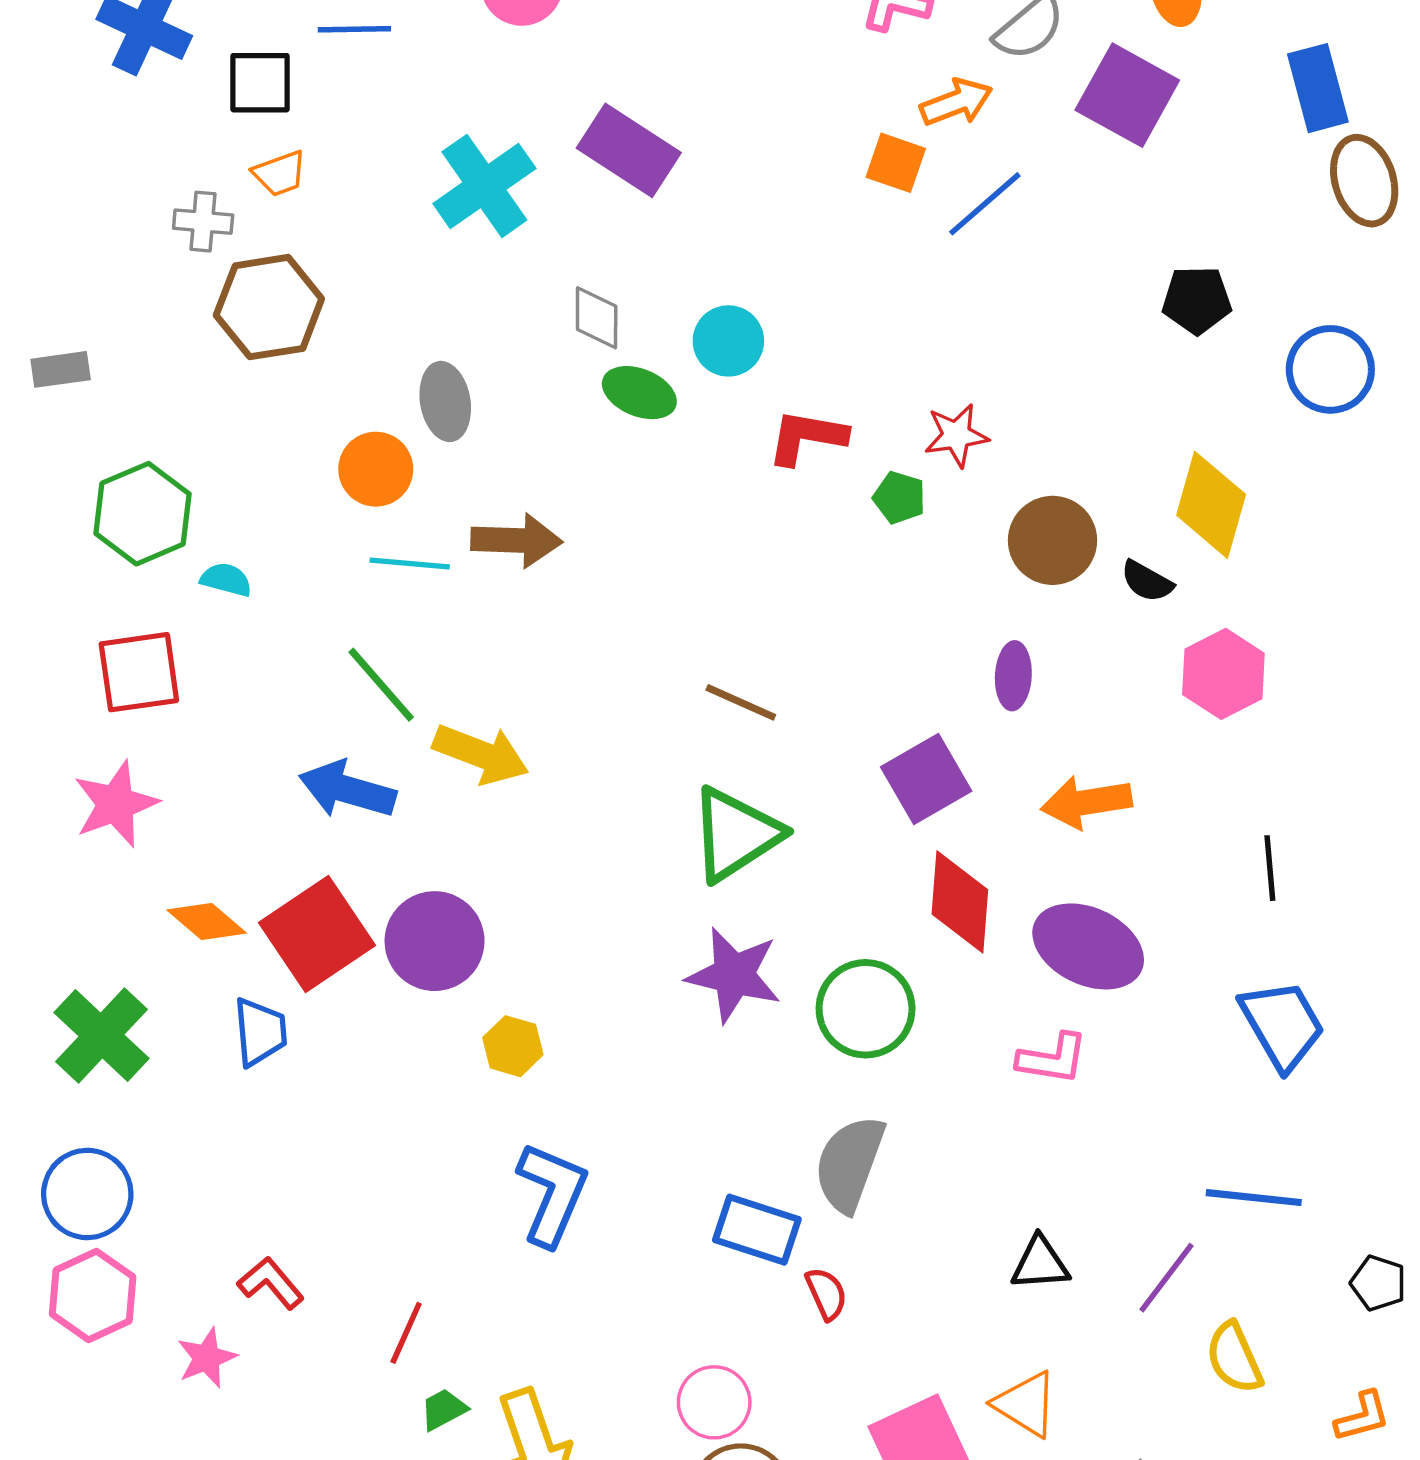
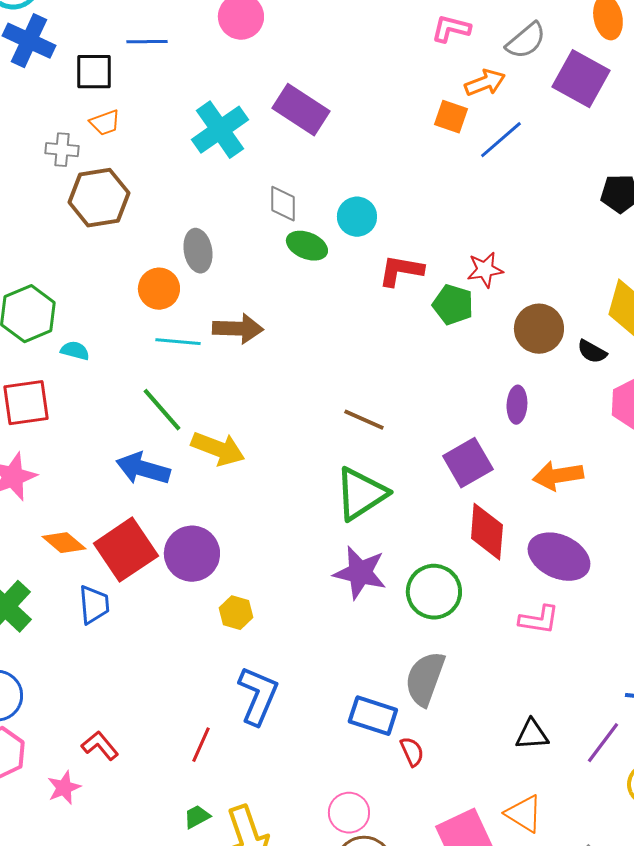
green pentagon: (899, 498) -> (453, 305), size x1.4
red line: (406, 1333) -> (201, 745), moved

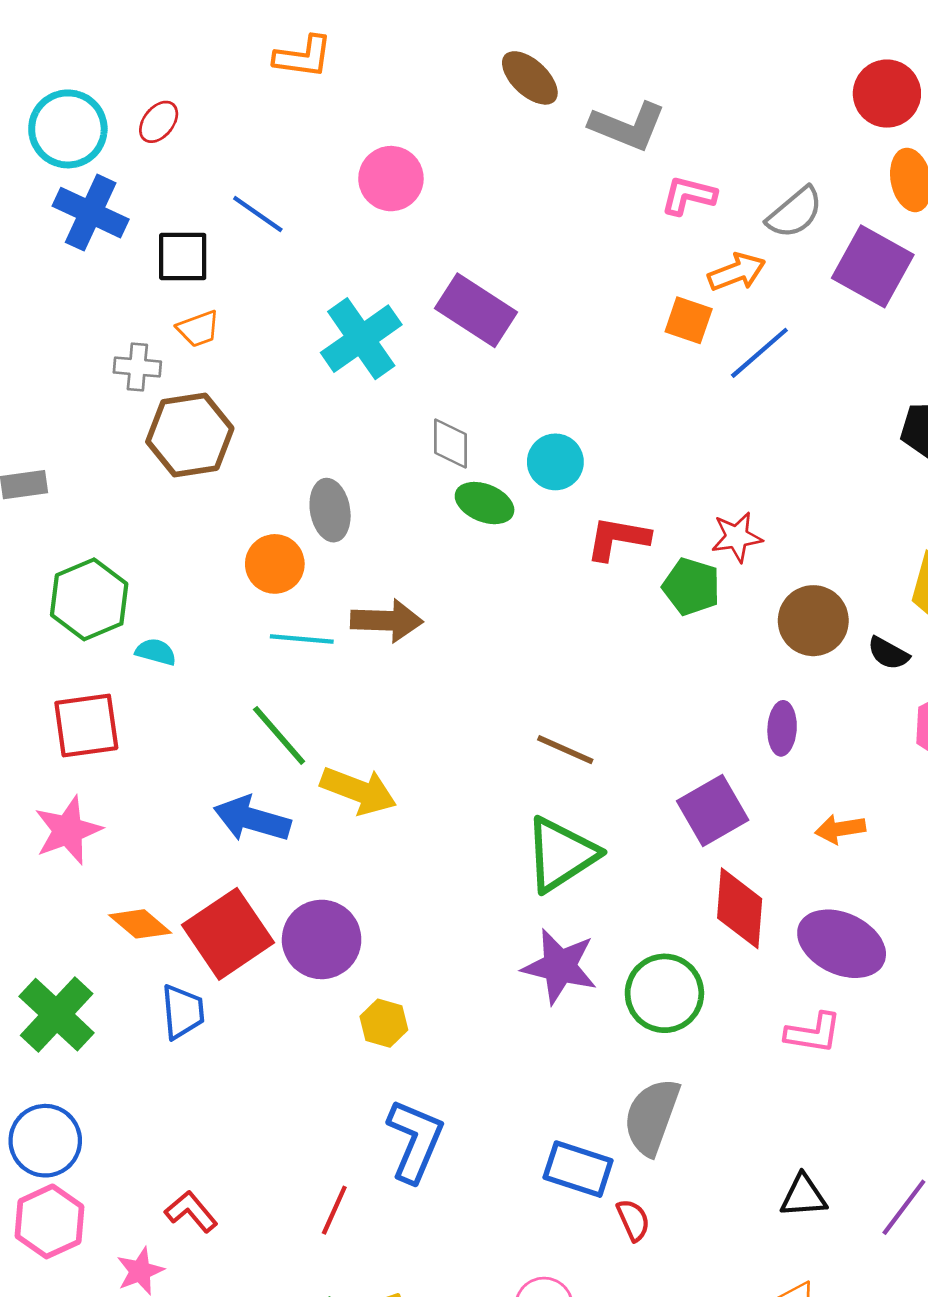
blue line: (147, 42) -> (258, 214), turned 36
orange arrow: (558, 476) -> (840, 829), size x0.7

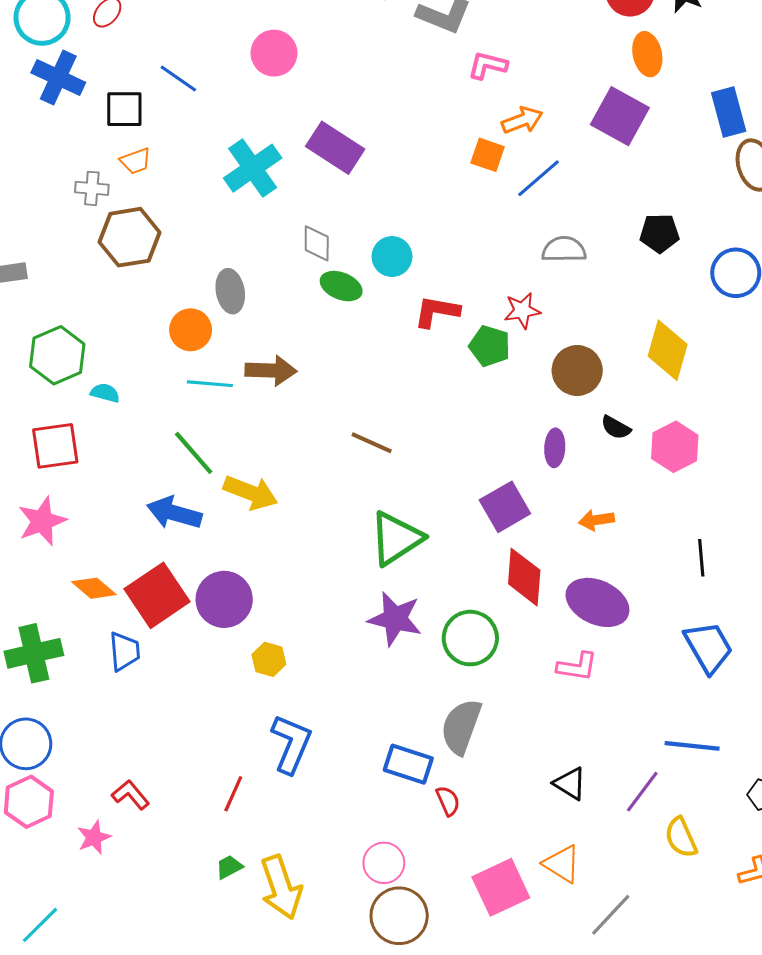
gray semicircle: (795, 213) -> (564, 249), moved, turned -141
black semicircle: (888, 653) -> (616, 427), moved
brown line: (565, 750) -> (372, 443), moved
green cross: (57, 1015) -> (34, 653), turned 34
black triangle: (803, 1196) -> (570, 784), turned 36

